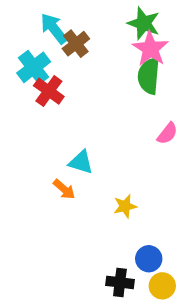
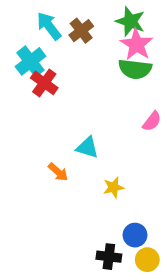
brown cross: (76, 44) -> (81, 31), moved
green semicircle: (149, 76) -> (135, 69), turned -88
cyan triangle: (81, 162) -> (87, 147), moved

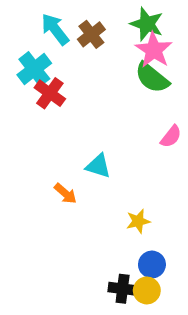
green semicircle: (135, 69) -> (152, 78), turned 32
yellow star: (113, 187) -> (138, 221), moved
yellow circle: (147, 260) -> (147, 290), moved

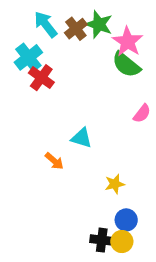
green star: (147, 24) -> (99, 24), moved

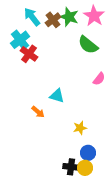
pink star: (128, 42) -> (94, 16), moved

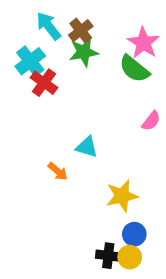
pink star: (94, 16) -> (143, 43), moved
green star: (69, 17) -> (84, 52), moved, turned -30
yellow star: (80, 128) -> (122, 196), size x1.5

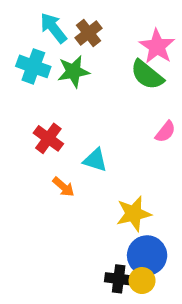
green star: (84, 52) -> (73, 71), moved
cyan cross: (30, 61) -> (33, 66), turned -32
red cross: (44, 83) -> (48, 138), moved
blue circle: (134, 234) -> (147, 255), size x1.5

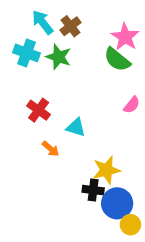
green star: (73, 71) -> (59, 57), turned 30
black cross: (119, 279) -> (93, 190), moved
yellow circle: (142, 281) -> (130, 225), moved

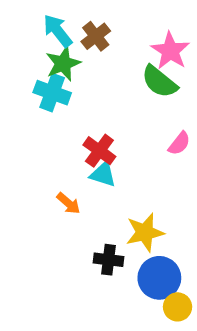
cyan cross: (27, 53) -> (52, 93), moved
green star: (59, 57) -> (63, 64), moved, turned 30
red cross: (39, 110) -> (99, 151), moved
black cross: (93, 190) -> (108, 260), moved

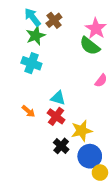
cyan cross: (52, 93) -> (31, 63), moved
red cross: (99, 151) -> (56, 116), moved
orange arrow: (69, 203) -> (28, 111), moved
black cross: (108, 260) -> (61, 146), turned 35

